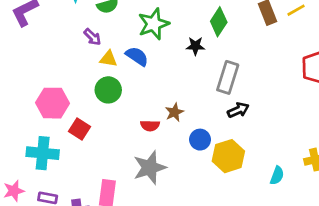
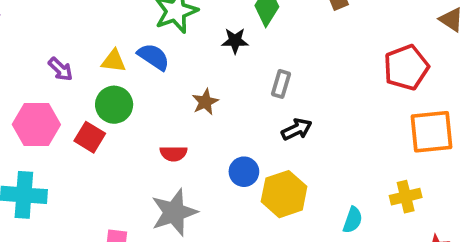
purple arrow: (92, 37) -> (61, 69), moved
gray rectangle: (228, 77) -> (281, 84), size x0.6
brown star: (174, 112) -> (205, 102), moved
red square: (79, 129) -> (90, 137), moved

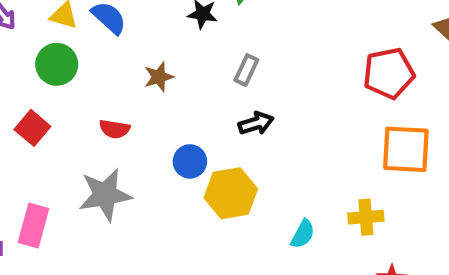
red square: (90, 137) -> (32, 128), moved

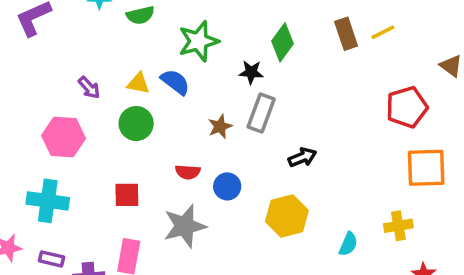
gray rectangle: (246, 70) -> (261, 113), moved, size x1.5
red square: (32, 128) -> (127, 195), moved, turned -36
blue circle: (190, 161) -> (227, 186), moved

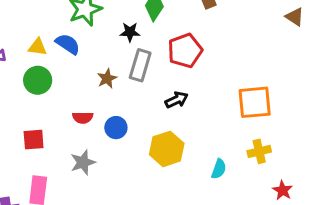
red pentagon: (407, 107) -> (185, 51), moved
orange square: (426, 168) -> (255, 102), moved
gray star: (185, 226) -> (83, 162), size x0.7

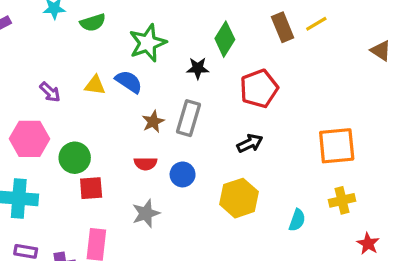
gray rectangle: (140, 65) -> (188, 118), moved
brown star: (107, 78) -> (153, 122), moved
green circle: (38, 80) -> (75, 158), moved

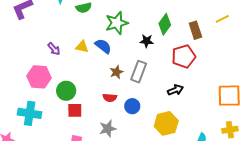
brown rectangle: (283, 27) -> (195, 30), moved

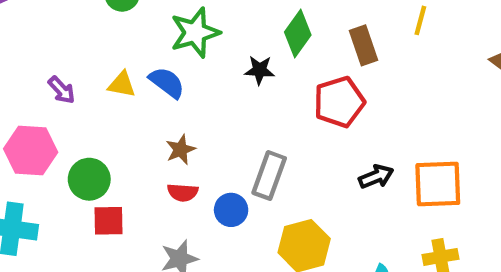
yellow line: (222, 19) -> (420, 20), turned -48
brown star: (116, 72) -> (181, 150), moved
gray rectangle: (139, 72) -> (269, 175), moved
black arrow: (175, 90) -> (376, 177), moved

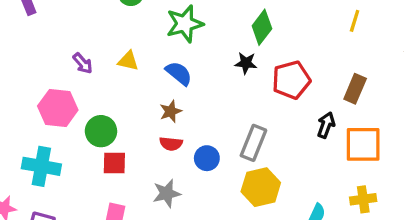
brown rectangle: (363, 45) -> (355, 89), moved, turned 40
black star: (260, 70) -> (246, 63), moved
blue semicircle: (167, 83) -> (179, 73), moved
gray rectangle: (269, 175) -> (253, 143), moved
black arrow: (376, 177) -> (326, 125), moved, turned -50

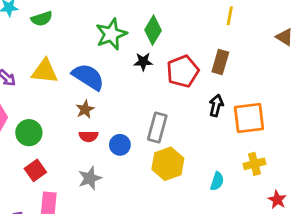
green star: (185, 24) -> (111, 34), moved
yellow triangle: (128, 61) -> (45, 71), size x1.5
blue semicircle: (179, 73) -> (88, 77), size x1.4
brown rectangle: (355, 89) -> (220, 62), moved
red square: (114, 163) -> (35, 170), moved, turned -30

